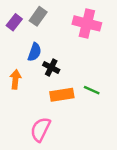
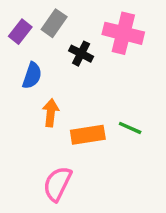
blue semicircle: (35, 52) -> (32, 76), moved
black cross: (51, 67) -> (81, 54), moved
orange arrow: (15, 79) -> (51, 113), moved

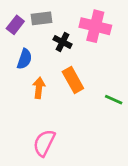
gray rectangle: (54, 23) -> (42, 18), turned 48
green line: (130, 128) -> (114, 100), moved
orange rectangle: (88, 135) -> (73, 80), moved, turned 70

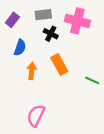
gray rectangle: (42, 18) -> (43, 15), moved

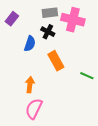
gray rectangle: (43, 15) -> (50, 13), moved
blue semicircle: (20, 48) -> (30, 44), moved
orange arrow: (32, 71) -> (30, 85), moved

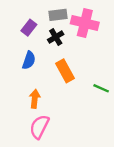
purple rectangle: (12, 19) -> (29, 28), moved
black cross: (48, 32) -> (56, 37), turned 32
blue semicircle: (30, 44) -> (29, 60), moved

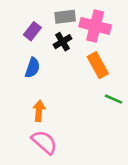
orange rectangle: (65, 71) -> (98, 65), moved
pink semicircle: (39, 127) -> (44, 142), turned 105

